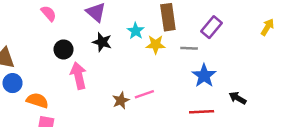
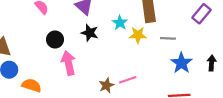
purple rectangle: (211, 27) -> (202, 14), moved
black arrow: (238, 98) -> (212, 63), moved, turned 64

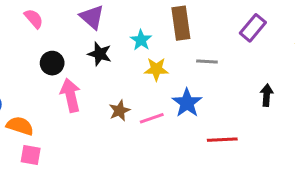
yellow star: (138, 35) -> (156, 69), moved
blue star: (181, 63) -> (187, 103), moved
brown star: (106, 85) -> (120, 111), moved

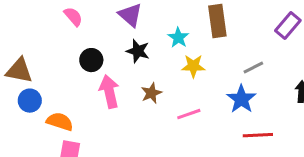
gray line: (207, 62) -> (253, 68), moved, turned -30
blue star: (187, 103) -> (241, 99), moved
brown star: (120, 111) -> (151, 93), moved

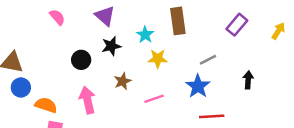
black star: (138, 51) -> (111, 46), turned -30
black circle: (91, 60) -> (81, 60), moved
pink arrow: (109, 92) -> (87, 100), moved

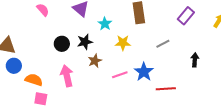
cyan star: (145, 35) -> (105, 24), moved
black star: (111, 46) -> (85, 42), moved
blue star: (198, 86) -> (144, 72), moved

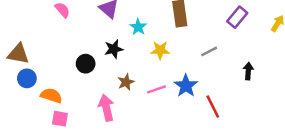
black circle: (62, 44) -> (86, 64), moved
brown star: (95, 61) -> (126, 82), moved
pink arrow: (67, 76) -> (106, 108), moved
red line: (166, 89) -> (213, 106), turned 66

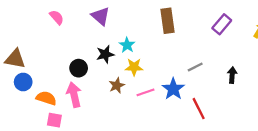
cyan star: (138, 27) -> (127, 45), moved
yellow star: (160, 50) -> (134, 67), moved
gray line: (209, 51) -> (195, 67), moved
pink arrow: (106, 108) -> (74, 95), moved

